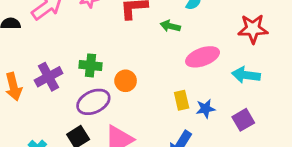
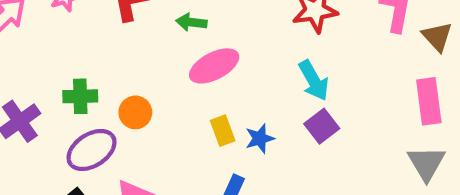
pink ellipse: (203, 57) -> (214, 66), moved
cyan arrow: (246, 75) -> (314, 80), turned -120
purple square: (243, 120) -> (322, 126), moved

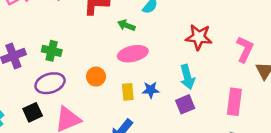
pink rectangle: (429, 101) -> (234, 102), moved
orange circle: (135, 112) -> (96, 77), moved
blue star: (260, 138) -> (151, 90), moved

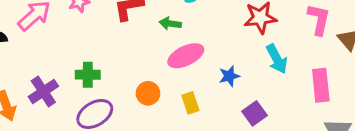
cyan arrow: (187, 77) -> (277, 59), moved
blue star: (151, 90) -> (229, 76), moved
purple square: (185, 104) -> (254, 113), moved

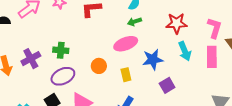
green arrow: (170, 23) -> (134, 22), moved, turned -32
blue star: (229, 76) -> (153, 59), size x1.5
pink rectangle: (321, 85) -> (212, 57), moved

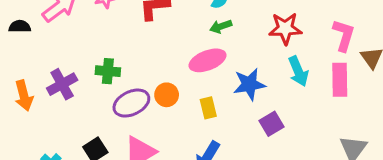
purple ellipse: (63, 76) -> (131, 103), moved

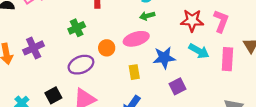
pink L-shape: (344, 35) -> (221, 21), moved
green cross: (108, 71) -> (77, 28), moved, turned -35
cyan arrow: (298, 71) -> (199, 51), turned -42
orange circle: (167, 95) -> (107, 48), moved

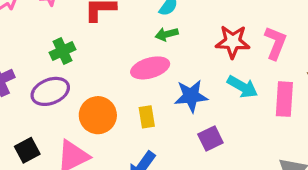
orange circle: (107, 48) -> (98, 115), moved, size x1.5
purple ellipse: (81, 65) -> (50, 91), moved

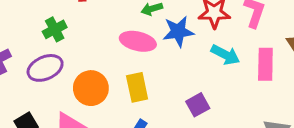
pink ellipse: (150, 68) -> (138, 41), turned 32
blue star: (191, 96) -> (178, 32), moved
yellow rectangle: (147, 117) -> (137, 87), size x1.4

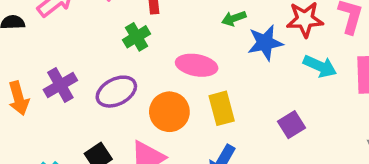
green cross: (55, 29) -> (137, 37), moved
pink ellipse: (138, 41) -> (197, 65), moved

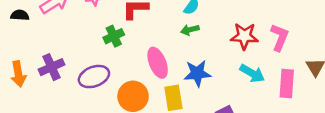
blue star: (265, 43) -> (197, 73), moved
pink ellipse: (197, 65) -> (158, 63), turned 52

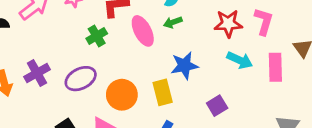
pink ellipse: (158, 63) -> (143, 31), moved

